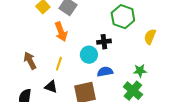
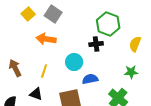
orange arrow: (61, 32) -> (46, 39), turned 120
black cross: (104, 42) -> (96, 44), moved
green star: (140, 71) -> (131, 72), moved

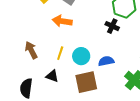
black cross: (96, 44) -> (112, 26), turned 32
cyan circle: (74, 62) -> (81, 56), moved

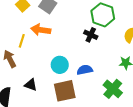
yellow line: (60, 53) -> (22, 41), moved

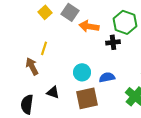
orange arrow: (41, 30) -> (89, 26), moved
black cross: (91, 35) -> (113, 42), turned -32

